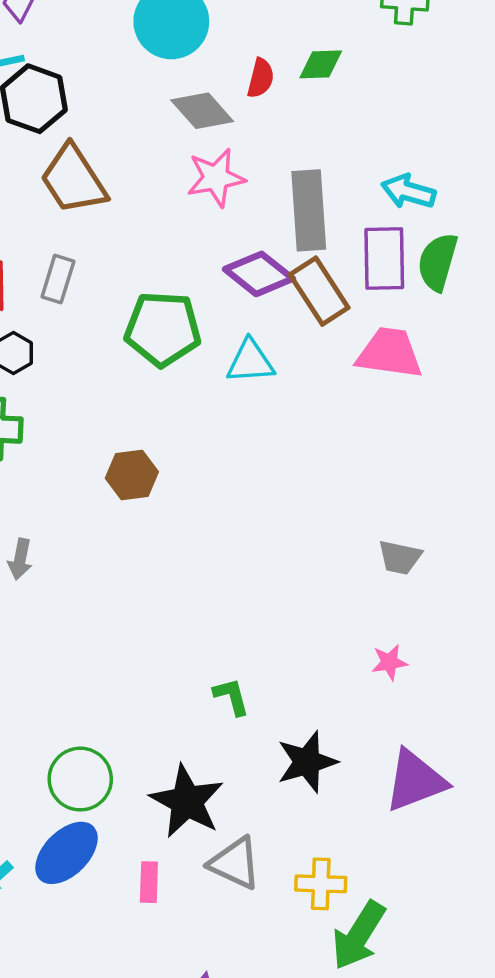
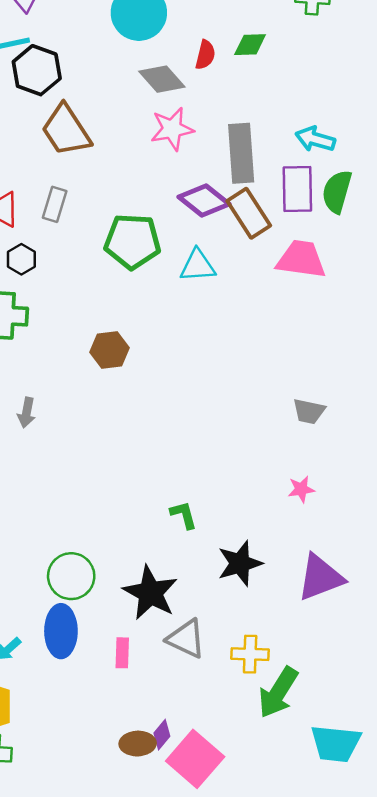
blue ellipse: (67, 853) -> (61, 631), turned -45

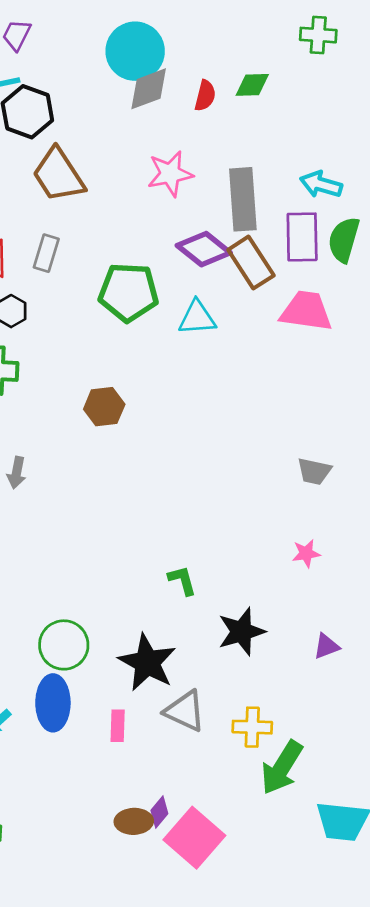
gray diamond: (162, 79) -> (149, 89), moved, turned -69
purple triangle: (320, 577) -> (326, 646), size x0.5

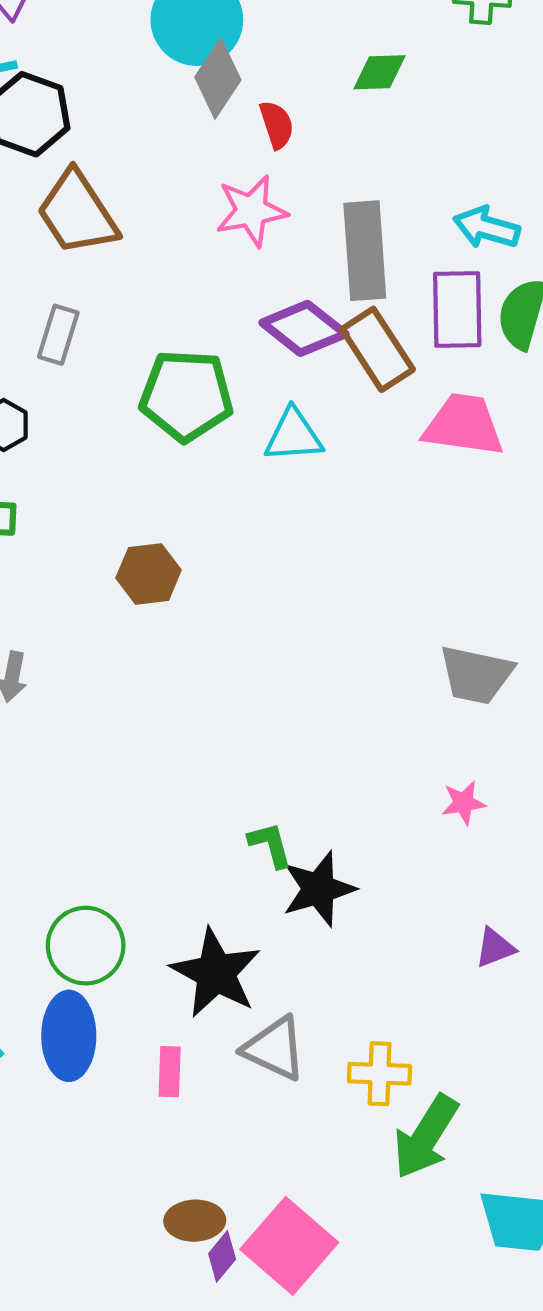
gray diamond: (149, 89) -> (218, 79), turned -36
red semicircle: (205, 96) -> (277, 125), moved, turned -32
gray trapezoid: (314, 471) -> (476, 675), size x1.4
black star: (241, 632) -> (319, 889), moved
purple diamond: (159, 812) -> (222, 1256), moved

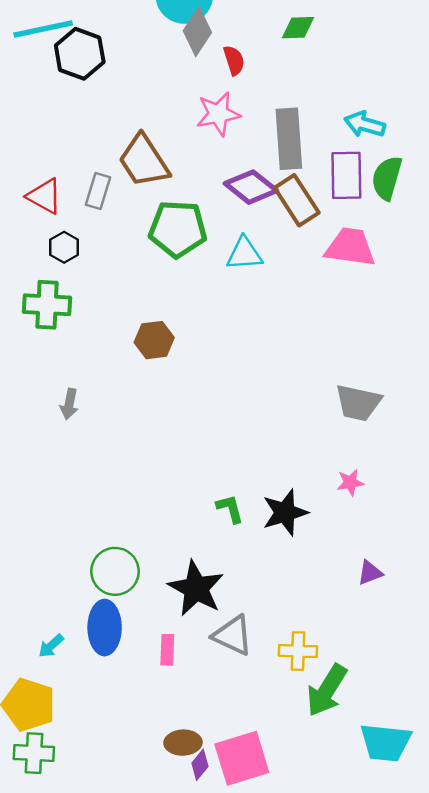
brown trapezoid: (77, 213) -> (144, 161), moved
black star: (319, 889) -> (285, 513), moved
pink square: (289, 1246) -> (242, 758), turned 32

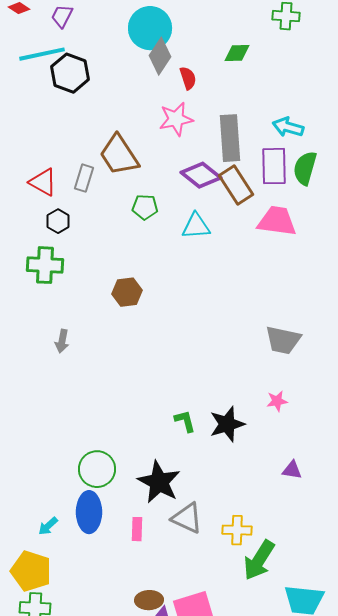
green pentagon: (178, 229) -> (145, 207), size x0.6
purple triangle: (370, 573) -> (292, 470), turned 30

